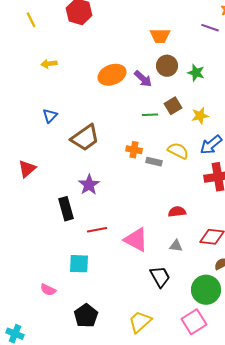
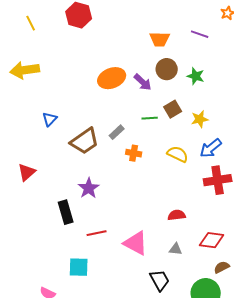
purple line: (210, 28) -> (200, 34), moved
yellow arrow: (49, 64) -> (25, 70), moved, size x1.8
gray rectangle: (154, 162) -> (117, 132), moved, turned -56

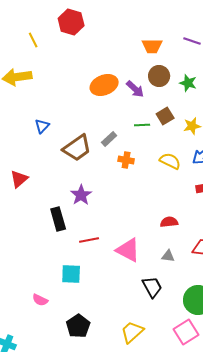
yellow line: (31, 23) -> (33, 40), moved

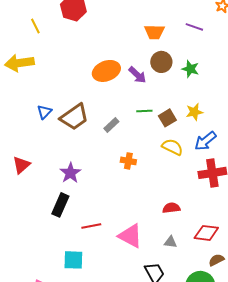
brown square: (165, 116) -> (167, 118), moved
brown trapezoid: (77, 148) -> (74, 117), moved
orange cross: (126, 160) -> (128, 161), moved
purple star: (81, 195) -> (70, 173), moved
black rectangle: (58, 219) -> (60, 205), turned 40

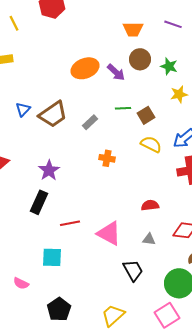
yellow star: (194, 112) -> (179, 94), moved

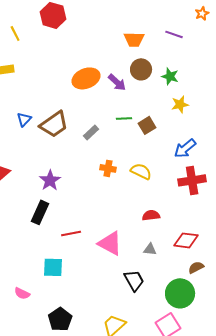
yellow semicircle: (151, 144) -> (141, 171), moved

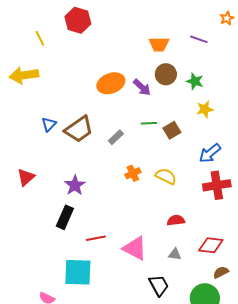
orange cross: (108, 168) -> (133, 173), turned -35
cyan square: (53, 267) -> (78, 272), size x1.4

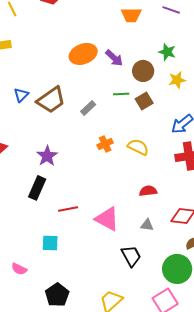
brown circle: (166, 74) -> (143, 71), moved
cyan square: (78, 272) -> (50, 243), size x0.6

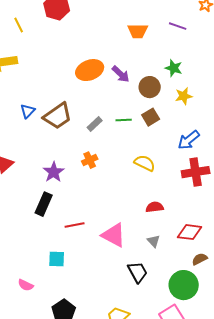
green line: (121, 94) -> (124, 120), moved
orange cross: (105, 144) -> (90, 160), moved
gray triangle: (147, 225) -> (154, 241), turned 40

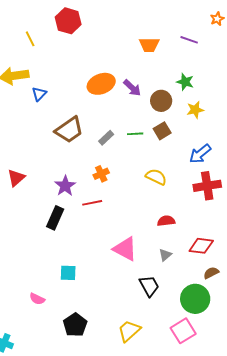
blue triangle: (28, 111) -> (39, 94), moved
red line: (75, 225) -> (92, 203), moved
gray triangle: (154, 241) -> (165, 255), turned 32

